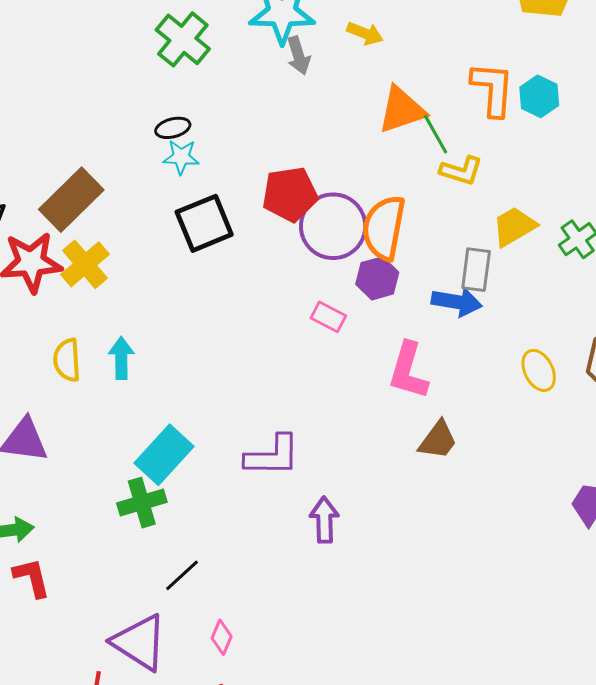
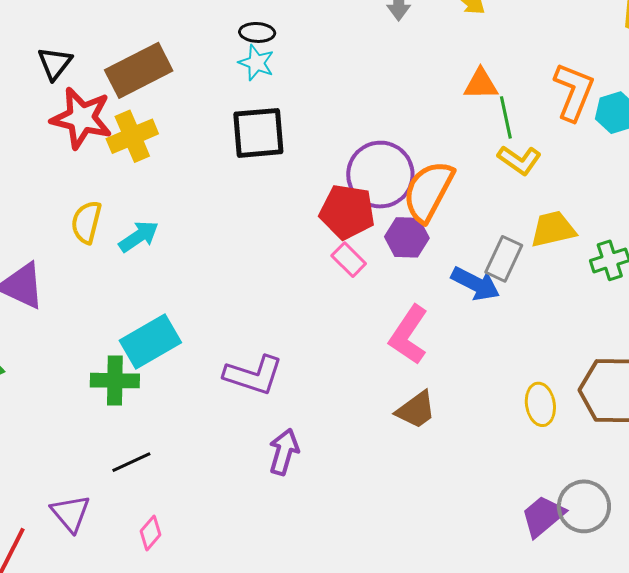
orange triangle: (402, 110) -> (481, 84), size x0.7
red pentagon: (290, 194) -> (347, 212), moved
cyan arrow: (121, 358) -> (139, 236), turned 39
yellow ellipse: (539, 370) -> (540, 404), moved
purple triangle: (139, 642) -> (71, 513), size x0.7

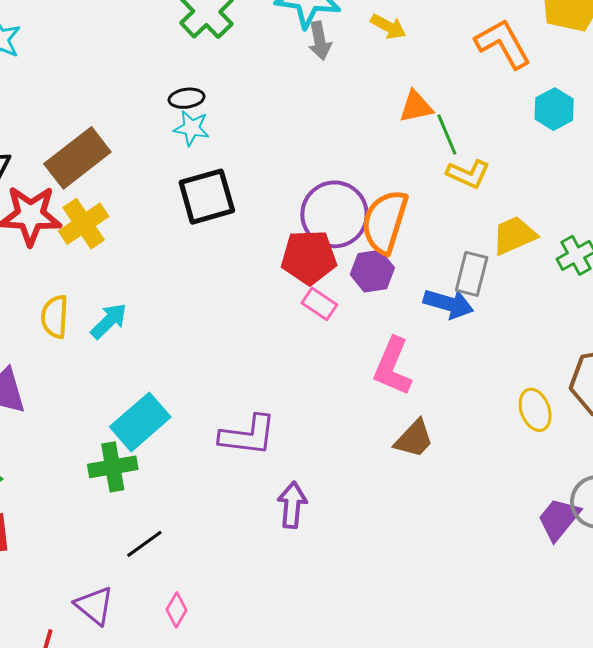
orange L-shape: (574, 92) -> (503, 44), moved, turned -40

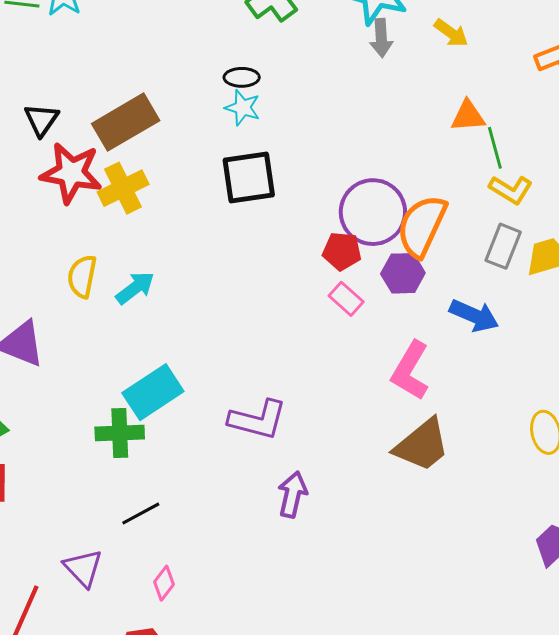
red pentagon: (309, 257) -> (342, 251), size x0.7
gray rectangle: (472, 274) -> (503, 246), moved
brown trapezoid: (414, 439) -> (422, 445), size x1.4

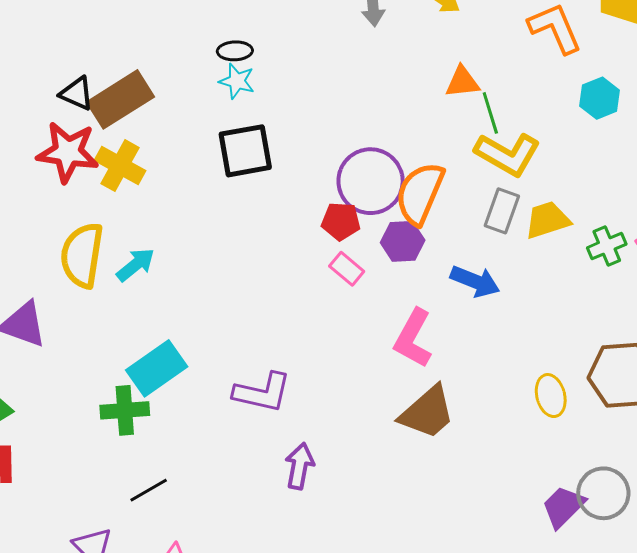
black triangle: (41, 120) -> (77, 93), moved, turned -39
yellow cross: (123, 188) -> (120, 166), turned -33
yellow L-shape: (511, 190) -> (508, 154), size x1.5
yellow semicircle: (82, 276) -> (82, 255), size x1.5

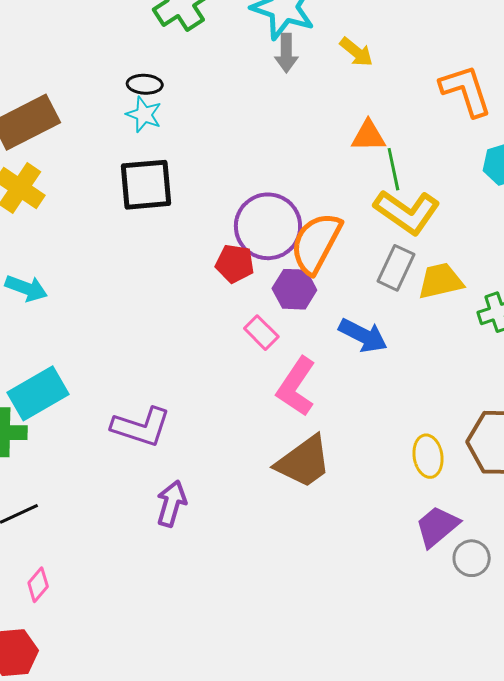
cyan arrow: (135, 265) -> (26, 288), turned 54
pink rectangle: (347, 269) -> (261, 333), moved
gray circle: (603, 493) -> (472, 558), size x0.7
purple trapezoid: (563, 507) -> (437, 526), moved

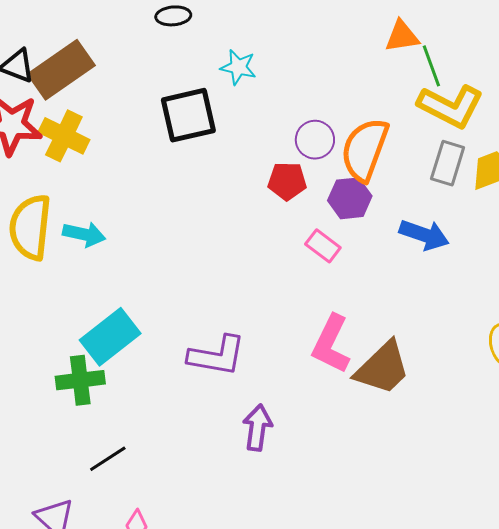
cyan star: (144, 115) -> (238, 67), moved
purple circle: (268, 226) -> (315, 140), size x0.6
pink L-shape: (296, 387) -> (331, 344), moved

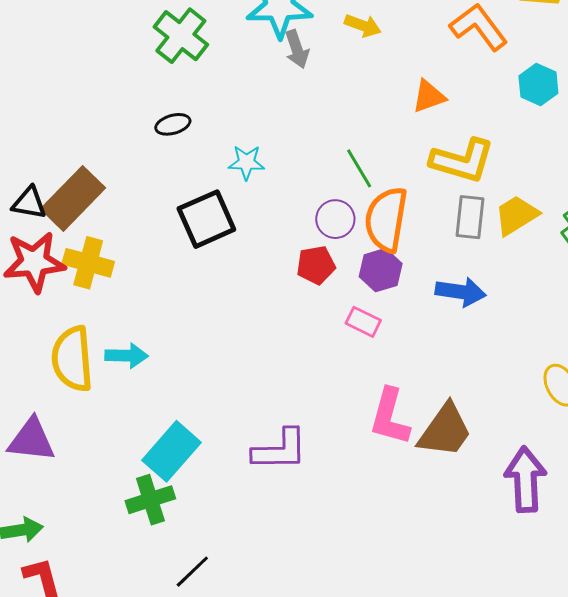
orange triangle: (402, 36) -> (429, 96), moved
green line: (431, 66) -> (359, 168), moved
purple arrow: (257, 428) -> (525, 480), moved, size x1.4

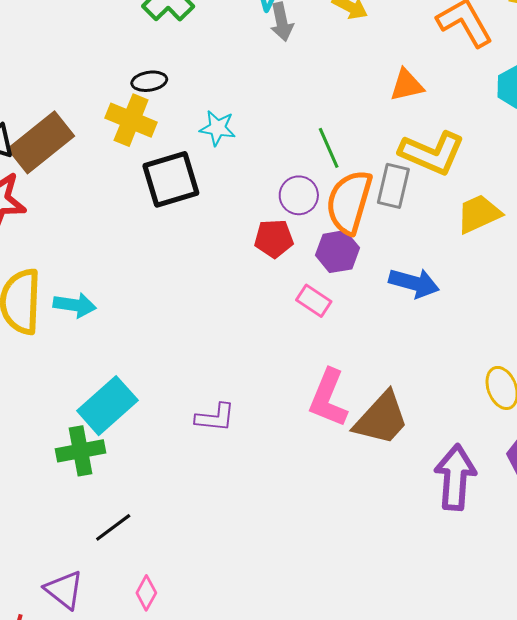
gray rectangle: (470, 217) -> (393, 186), moved
yellow cross: (88, 263) -> (131, 120), moved
purple L-shape: (280, 450) -> (215, 418), size x0.7

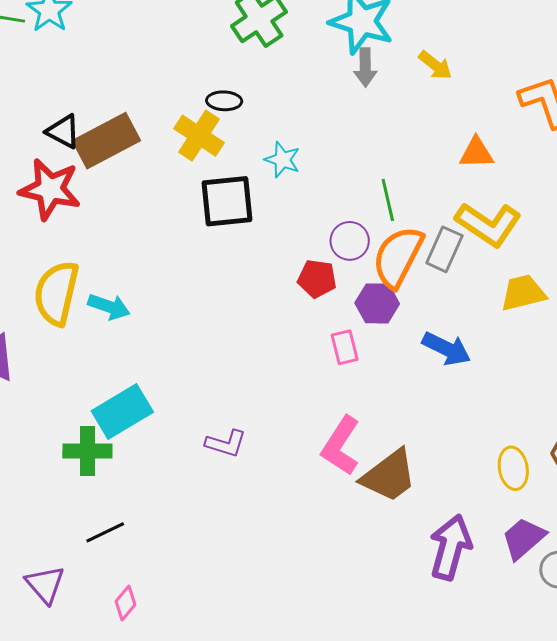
pink rectangle: (314, 301) -> (345, 347), turned 32

